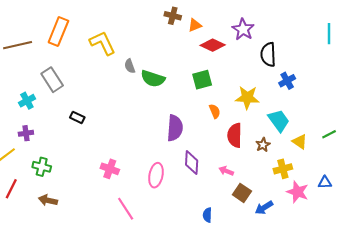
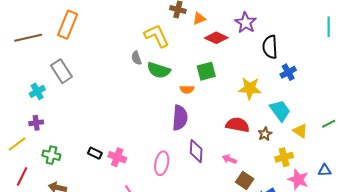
yellow L-shape: (102, 43) -> (157, 36), moved
orange semicircle: (215, 111) -> (187, 89), moved, turned 112
black rectangle: (77, 117) -> (95, 153), moved
red semicircle: (235, 135) -> (238, 125), turned 100

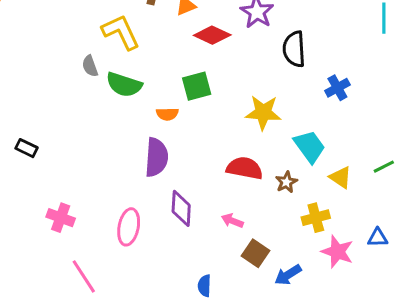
blue cross: (288, 72) -> (337, 88), moved
black rectangle: (95, 153) -> (27, 148), moved

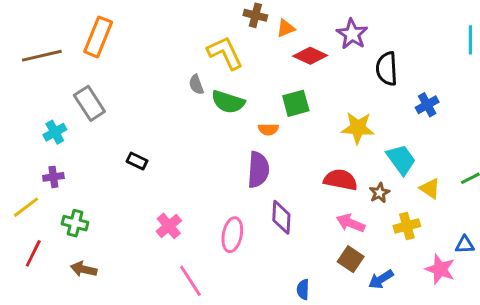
pink cross: (61, 218) -> (169, 226), turned 30
pink arrow: (232, 221) -> (351, 223), moved, size x1.4
pink star: (337, 252) -> (440, 269), moved

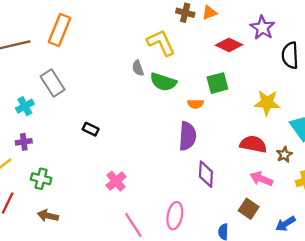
orange triangle: (286, 28) -> (209, 13), moved
pink ellipse: (232, 235) -> (175, 216), moved
brown square: (351, 259) -> (249, 209), moved

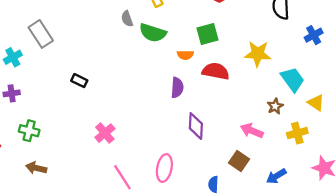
purple semicircle: (187, 136) -> (177, 88), size x0.7
red semicircle: (253, 144) -> (216, 71), moved

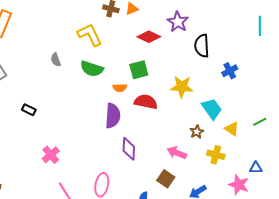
gray semicircle: (127, 19) -> (56, 60), moved
purple semicircle: (177, 88) -> (113, 116), size x1.4
yellow cross: (297, 133) -> (216, 155), turned 30

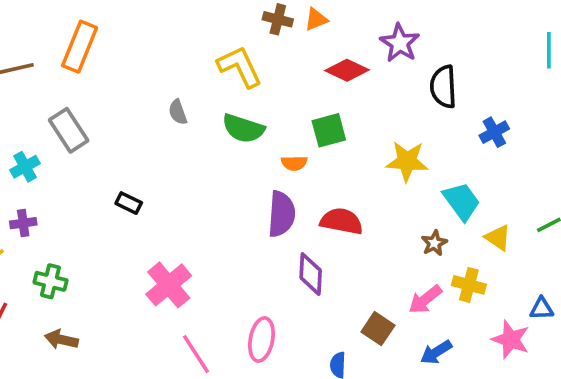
red semicircle: (146, 102) -> (342, 221), moved
pink arrow: (177, 153) -> (425, 299), moved, turned -60
pink cross: (51, 155) -> (169, 285), size x1.4

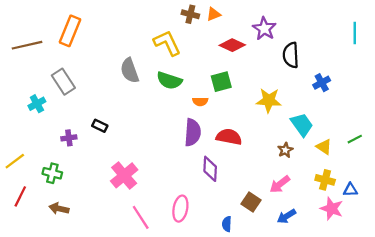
gray semicircle: (178, 112) -> (130, 71), size x1.6
purple cross: (23, 223) -> (69, 138), moved
yellow cross: (469, 285) -> (325, 180), moved

